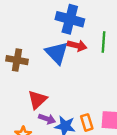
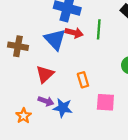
red triangle: (37, 100) -> (45, 74), moved
orange rectangle: (87, 122) -> (83, 80), moved

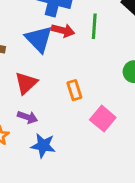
pink square: (105, 102) -> (103, 119), turned 36
blue star: (63, 108) -> (43, 146), moved

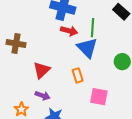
blue triangle: (39, 39) -> (87, 48), moved
pink square: (103, 119) -> (99, 97), turned -30

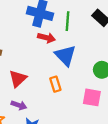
green line: (92, 28) -> (68, 21), moved
pink square: (99, 97) -> (92, 97), moved

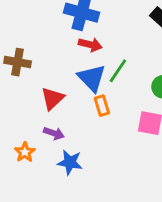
green line: (68, 21) -> (118, 71), moved, turned 30
blue triangle: (65, 55) -> (92, 78), moved

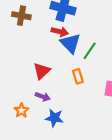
red arrow: (90, 45) -> (60, 32), moved
brown cross: (18, 62) -> (21, 16), moved
blue triangle: (92, 78) -> (70, 43), moved

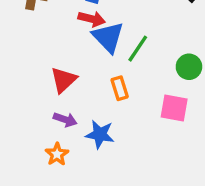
orange star: (21, 110) -> (57, 154), moved
blue star: (54, 118) -> (100, 134), moved

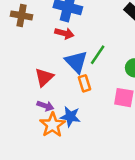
blue triangle: (108, 37) -> (76, 62), moved
orange star: (57, 154) -> (52, 125), moved, size x1.5

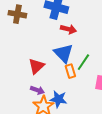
red arrow: (64, 33) -> (68, 29), moved
green line: (98, 55) -> (83, 62), moved

